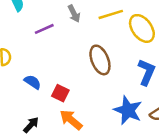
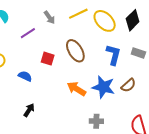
red square: (60, 93) -> (48, 59), moved
orange arrow: (71, 120) -> (76, 89), moved

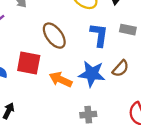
red square: (48, 59) -> (29, 63), moved, size x1.5

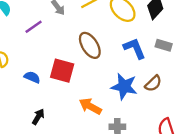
blue L-shape: (99, 35) -> (135, 48), turned -35
orange arrow: (61, 80) -> (90, 106), moved

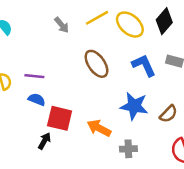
purple line: (34, 27) -> (34, 76), moved, turned 42
red square: (62, 71) -> (60, 118), moved
brown semicircle: (153, 83) -> (168, 114), moved

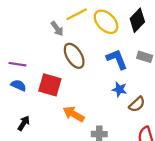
gray arrow: (62, 25) -> (57, 29), moved
blue star: (134, 106) -> (119, 89), moved, size x0.6
red square: (60, 118) -> (50, 85), moved

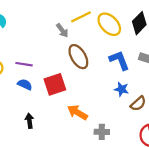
red square: (50, 85) -> (55, 84), turned -35
black arrow: (24, 123) -> (29, 121), turned -40

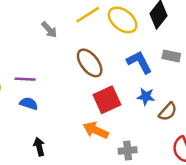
gray arrow: (62, 30) -> (49, 30), moved
red square: (55, 84) -> (107, 100), moved

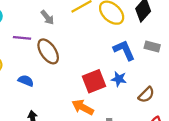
brown ellipse: (90, 63) -> (48, 51), moved
purple line: (25, 79) -> (22, 38), moved
blue star: (146, 97) -> (119, 79), moved

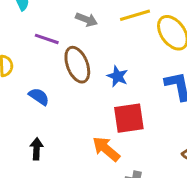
gray arrow: (47, 17) -> (86, 20), turned -42
blue star: (119, 79) -> (117, 76), moved

